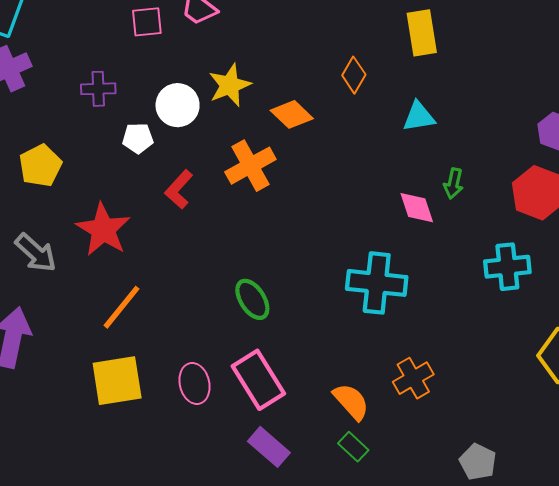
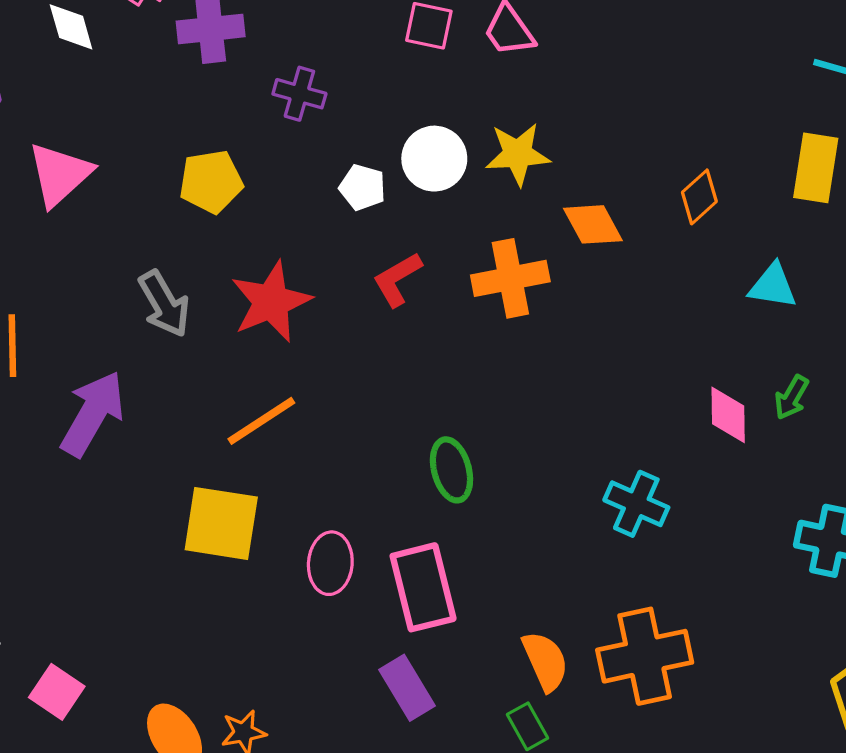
purple cross: (98, 89) -> (299, 94), moved
cyan cross: (377, 283) -> (636, 504), size x0.7
orange cross: (413, 378) -> (645, 656), size x1.5

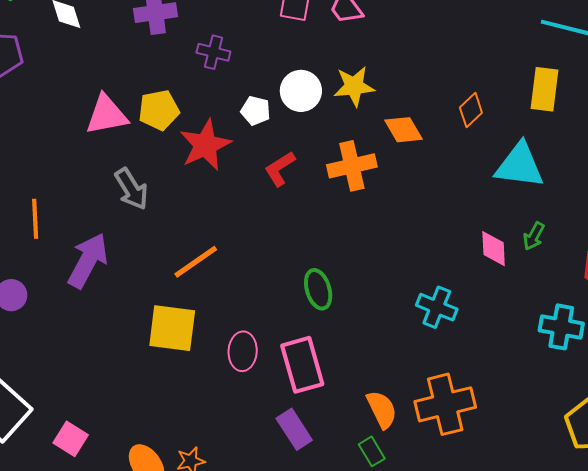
pink triangle: (60, 174) -> (107, 115), moved, turned 33
cyan triangle: (773, 286) -> (520, 165), size x1.6
red star: (271, 302) -> (205, 145), moved

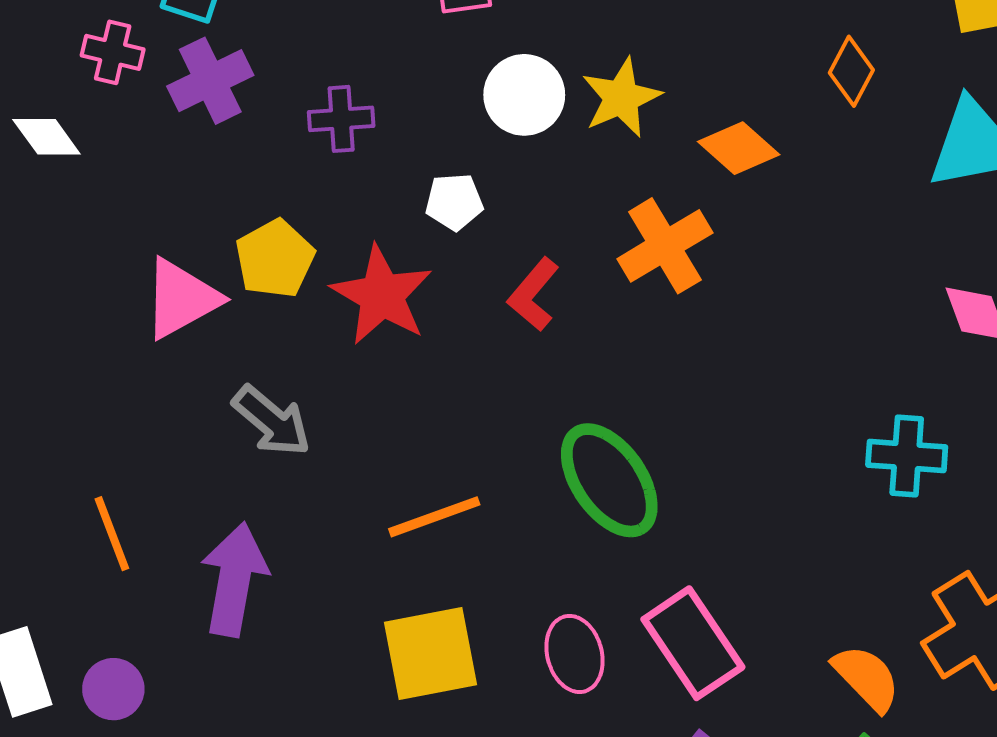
white circle: (301, 91) -> (524, 95), moved
orange line: (196, 262) -> (434, 517), turned 33
green ellipse: (318, 289) -> (609, 480), moved, size x1.5

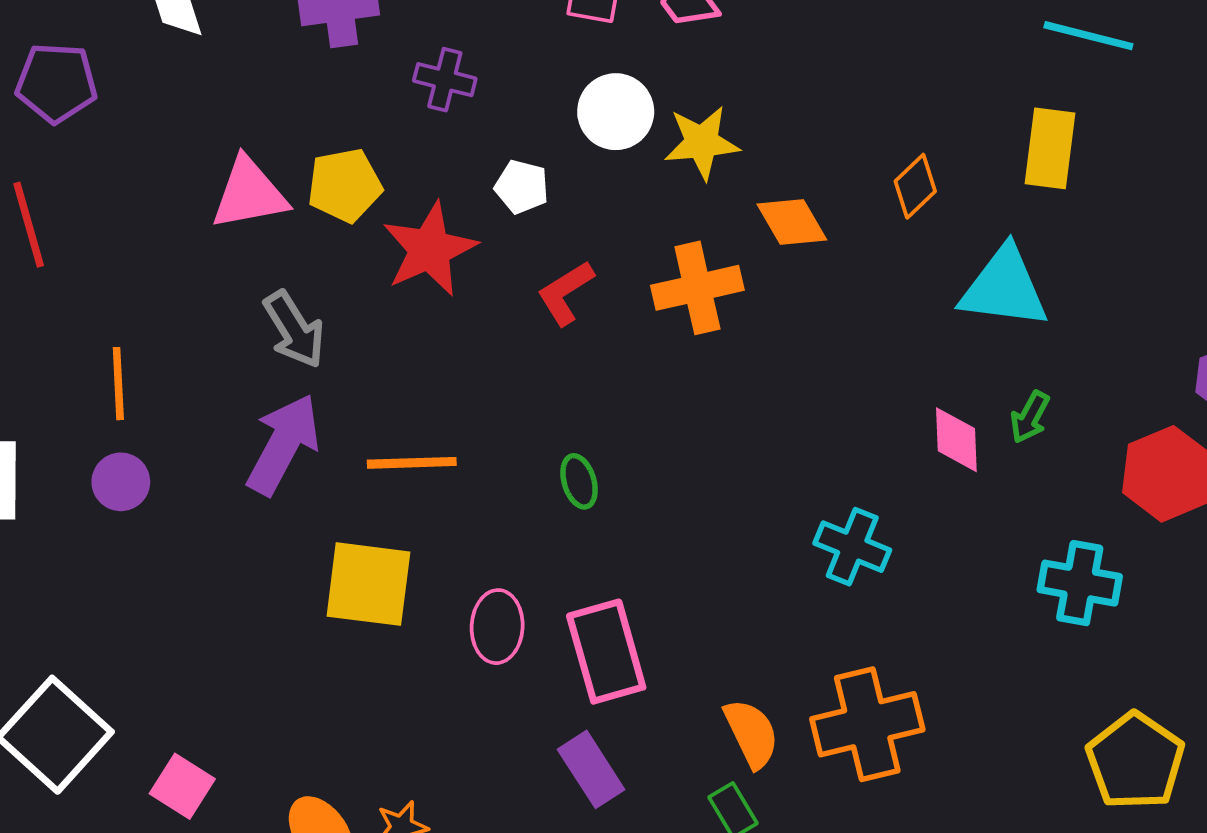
green ellipse: (609, 480) -> (579, 481), size x0.5
purple arrow: (234, 579) -> (283, 444), moved
purple circle: (113, 689) -> (121, 482), moved

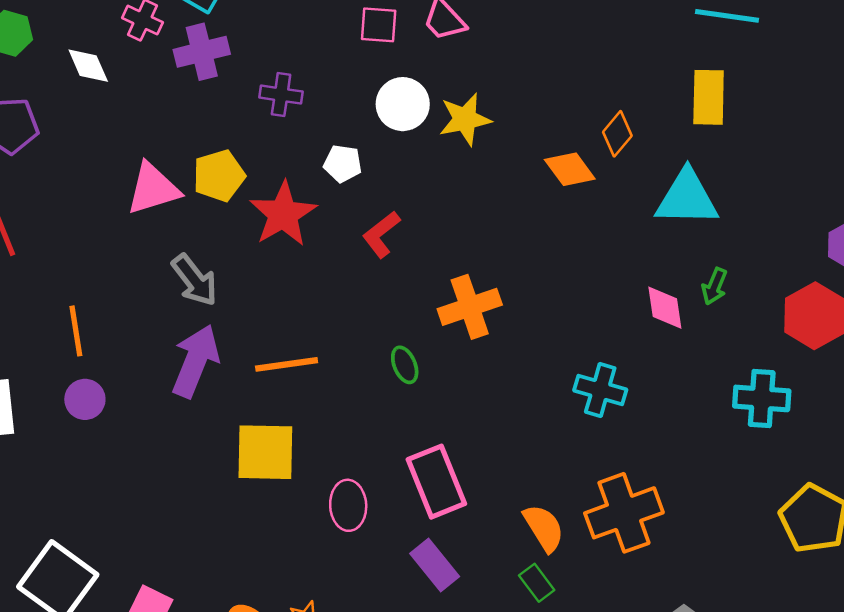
orange diamond: (792, 222) -> (570, 169), moved
orange cross: (697, 288) -> (470, 307), moved
pink ellipse: (497, 627) -> (348, 505), moved

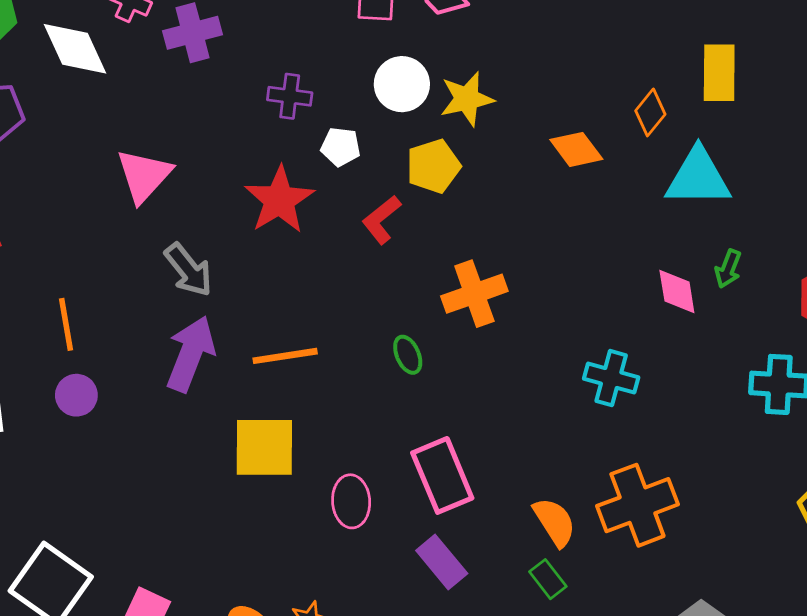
white diamond: (88, 66) -> (75, 49), size x1.5
purple cross: (281, 95) -> (290, 96), moved
orange diamond: (617, 134) -> (650, 112), moved
yellow pentagon: (219, 176) -> (433, 166), moved
pink triangle: (153, 189) -> (144, 176), turned -30

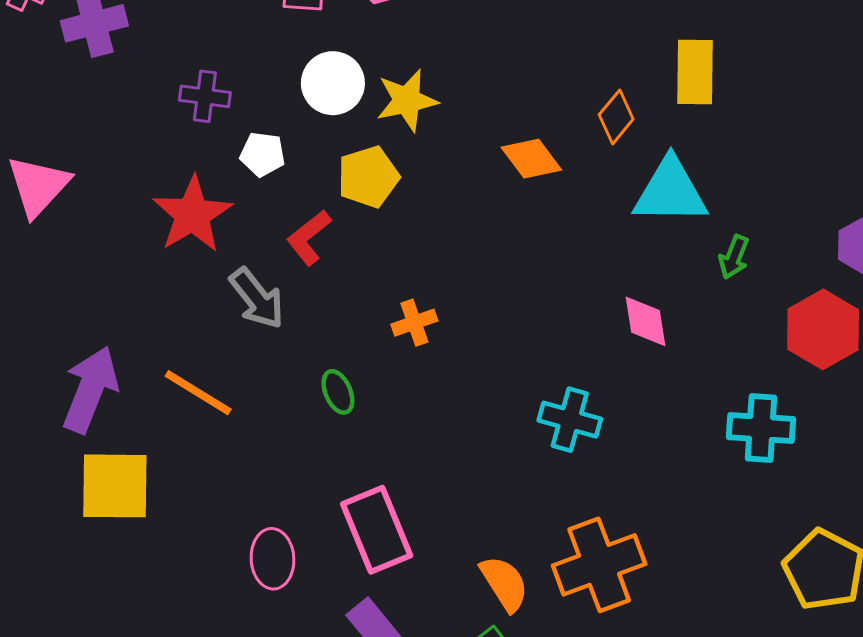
green arrow: (728, 269) -> (734, 257), moved
gray arrow: (188, 270) -> (257, 298), moved
orange cross: (474, 294) -> (414, 323), size x0.6
orange line: (285, 356) -> (198, 393), turned 40
yellow square: (264, 447) -> (115, 486), moved

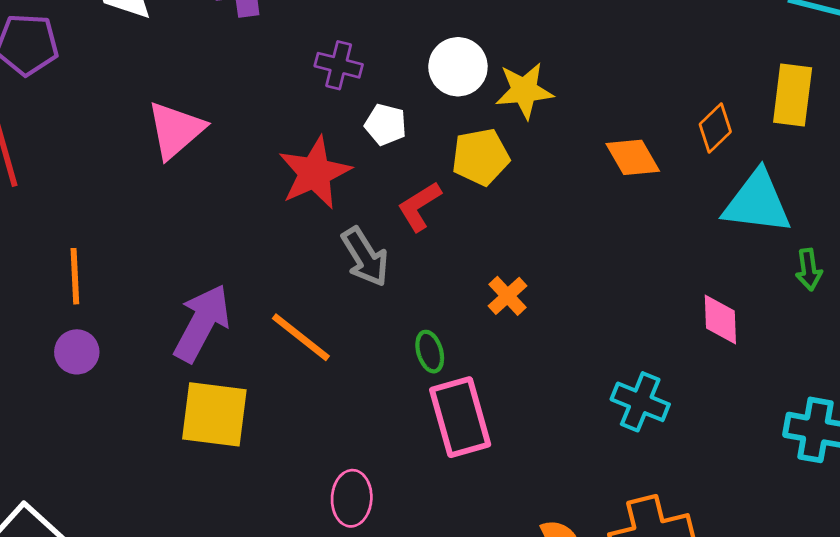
green arrow: (734, 257) -> (809, 270), turned -36
orange cross: (414, 323) -> (507, 296), turned -30
pink rectangle: (377, 530) -> (460, 417), moved

